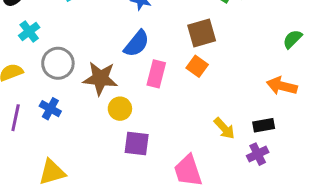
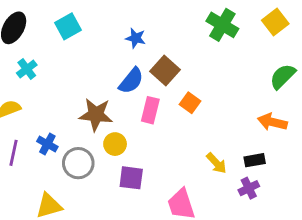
brown square: (202, 33) -> (165, 70), moved, turned -32
green semicircle: (292, 39) -> (283, 76), size x1.4
gray circle: (58, 63) -> (78, 163), moved

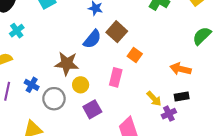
pink rectangle: (150, 110) -> (116, 77), moved
orange arrow: (272, 122) -> (181, 69), moved
purple square: (131, 178) -> (92, 109), turned -36
purple cross: (249, 188) -> (169, 114), moved

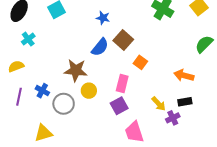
purple square: (92, 109) -> (119, 106), moved

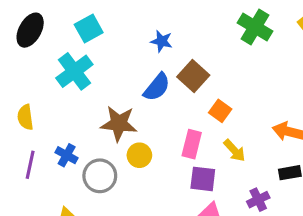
cyan cross: (28, 39) -> (74, 71), moved, size x1.6
yellow semicircle: (16, 66) -> (25, 117), turned -77
yellow arrow: (159, 104) -> (234, 150), moved
purple square: (119, 106) -> (203, 179), moved, turned 36
purple cross: (173, 118) -> (258, 200), moved

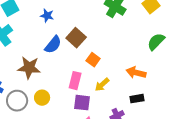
blue star: (162, 41) -> (47, 16), moved
yellow arrow: (234, 150) -> (102, 85), turned 91
yellow circle: (139, 155) -> (42, 98), moved

